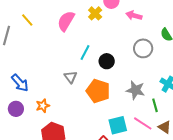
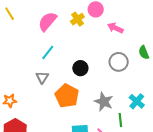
cyan line: (85, 52) -> (48, 52), moved

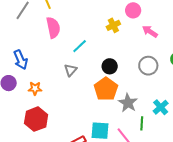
yellow cross: (77, 19) -> (113, 25), moved
pink semicircle: (47, 21) -> (53, 28), moved, turned 120
orange pentagon: (67, 96) -> (106, 89), moved

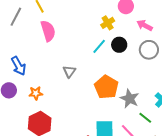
cyan line: (80, 46) -> (99, 46), moved
black circle: (110, 66) -> (119, 45), moved
gray circle: (148, 66) -> (149, 50), moved
green line: (142, 123) -> (145, 118), turned -48

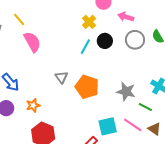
orange pentagon: (106, 87) -> (87, 87), moved

